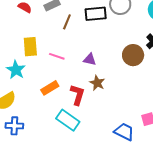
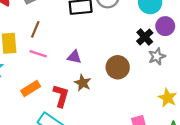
brown line: (67, 22) -> (35, 29), moved
brown circle: (133, 55) -> (118, 67), moved

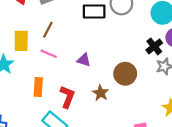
brown star: (83, 83) -> (101, 93), moved
orange rectangle: (31, 89) -> (38, 87), turned -60

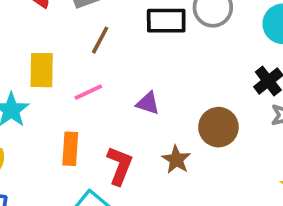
brown line: (48, 30) -> (100, 40), moved
pink line: (49, 54) -> (88, 92), turned -49

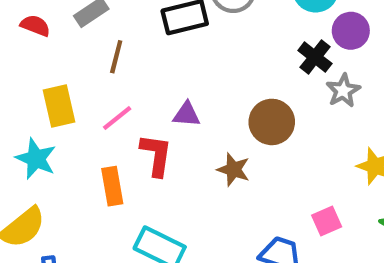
red L-shape: (120, 166) -> (156, 155), moved

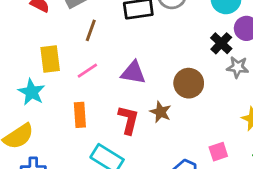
gray star: (343, 91) -> (238, 67), turned 30
purple triangle: (187, 114) -> (133, 73), size x1.4
red L-shape: (156, 155) -> (128, 120), moved

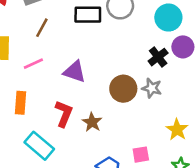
gray star: (238, 67) -> (152, 88), moved
brown star: (161, 112) -> (92, 122), moved

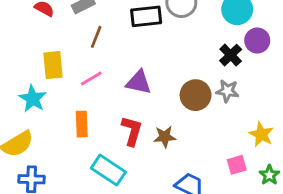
brown star: (92, 122) -> (165, 137), turned -30
pink square: (141, 155) -> (237, 165), moved

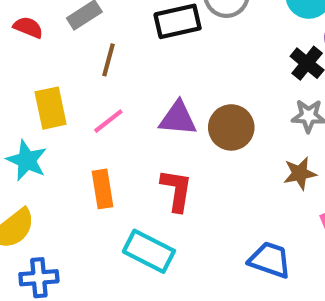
brown circle: (196, 95) -> (231, 127), moved
brown star: (165, 137) -> (300, 173), moved

